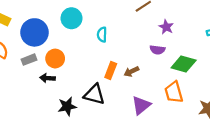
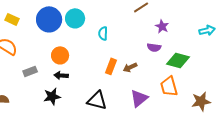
blue circle: (34, 32) -> (49, 19), moved
gray rectangle: (29, 60) -> (30, 71), moved
black arrow: (48, 78) -> (61, 75), moved
black triangle: (94, 94) -> (97, 100), moved
black star: (67, 106) -> (52, 96), moved

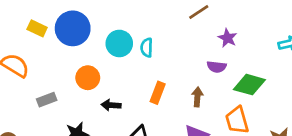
cyan circle: (75, 18) -> (119, 43), moved
yellow rectangle: (12, 19) -> (37, 28), moved
brown arrow: (130, 67) -> (197, 97), moved, turned 120
black arrow: (61, 75) -> (111, 105), moved

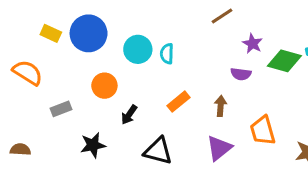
green diamond: (249, 85) -> (284, 61), moved
orange rectangle: (158, 93) -> (178, 102), turned 30
black arrow: (111, 105) -> (129, 115), turned -60

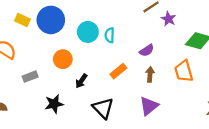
purple star: (252, 44) -> (168, 19), moved
purple semicircle: (241, 74) -> (147, 50), moved, turned -40
orange trapezoid: (263, 131) -> (184, 71), moved
black triangle: (158, 151) -> (103, 108), turned 30

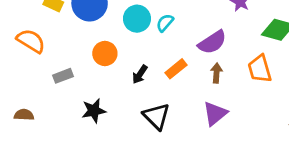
cyan semicircle: (110, 35) -> (165, 23), turned 40
purple semicircle: (147, 50) -> (212, 42), size x1.5
black arrow: (81, 81) -> (140, 74), moved

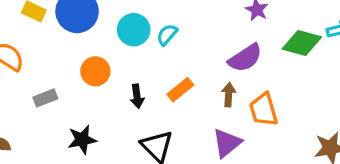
purple semicircle: (212, 42) -> (245, 58), moved
orange trapezoid: (260, 69) -> (264, 110), moved
black arrow: (140, 74) -> (137, 96), turned -42

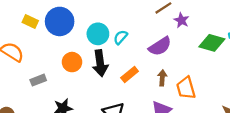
purple semicircle: (245, 58) -> (160, 46), moved
black arrow: (137, 96) -> (100, 63), moved, size x1.6

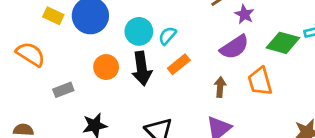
purple semicircle: (160, 46) -> (234, 47), moved
orange rectangle: (130, 74) -> (179, 64), moved
orange trapezoid: (186, 88) -> (260, 81), moved

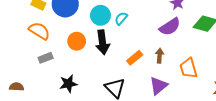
orange semicircle: (31, 54) -> (39, 31), moved
orange rectangle: (179, 64) -> (135, 58), moved
orange trapezoid: (260, 81) -> (189, 68), moved

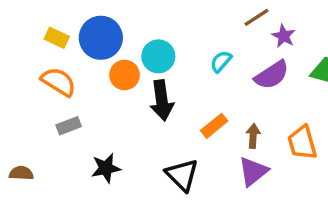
cyan semicircle: (121, 18) -> (221, 61), moved
orange circle: (77, 41) -> (125, 75), moved
brown arrow: (160, 56) -> (253, 136), moved

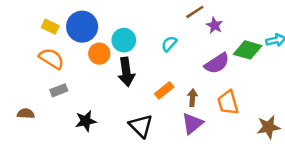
purple semicircle: (272, 75) -> (217, 63), moved
brown semicircle: (21, 173) -> (26, 114), moved

